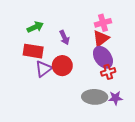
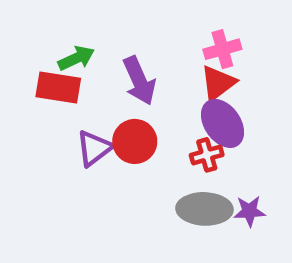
purple arrow: (64, 37) -> (139, 81), size x1.5
red rectangle: (33, 51) -> (58, 87), moved
red cross: (108, 72) -> (207, 155), moved

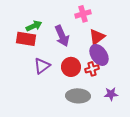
pink cross: (222, 49) -> (83, 14), moved
red circle: (135, 141) -> (71, 67), moved
gray ellipse: (204, 209) -> (78, 96), moved

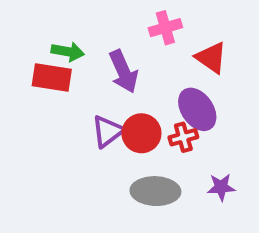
green arrow: (34, 26) -> (68, 52), turned 35
red triangle: (97, 37) -> (211, 58), moved, turned -48
purple triangle: (42, 66) -> (108, 131), moved

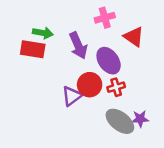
purple ellipse: (197, 109) -> (109, 61), moved
purple triangle: (108, 131) -> (72, 96), moved
gray ellipse: (155, 191) -> (120, 121), moved, turned 36

